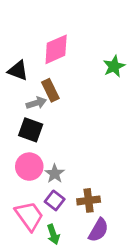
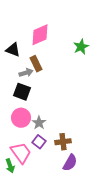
green arrow: (53, 234) -> (10, 166), moved

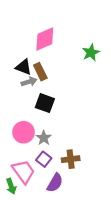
black triangle: (13, 50) -> (23, 67), moved
black square: (22, 92) -> (45, 103), moved
purple semicircle: (70, 163) -> (55, 183), moved

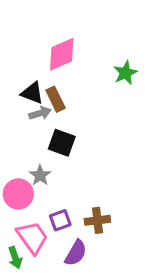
pink circle: (23, 132) -> (18, 194), moved
gray star: (44, 138) -> (40, 175), moved
purple square: (44, 159) -> (60, 220), turned 32

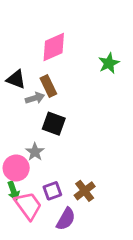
black triangle: (32, 93) -> (16, 79), moved
brown cross: (97, 220) -> (85, 191), turned -30
green arrow: (15, 258) -> (13, 191), moved

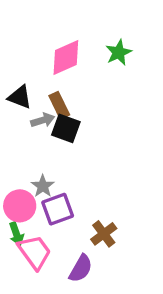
green star: (109, 63) -> (119, 53), moved
black square: (54, 124) -> (66, 128), moved
purple square: (52, 191) -> (58, 209), moved, size x1.4

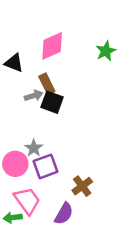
green star: (119, 53) -> (106, 51), moved
black triangle: (20, 97) -> (14, 63), moved
green arrow: (16, 234) -> (13, 218), moved, turned 102

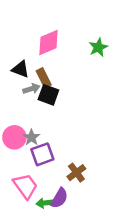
black triangle: (14, 63) -> (20, 69), moved
pink circle: (15, 164) -> (14, 137), moved
green arrow: (13, 218) -> (45, 203), moved

